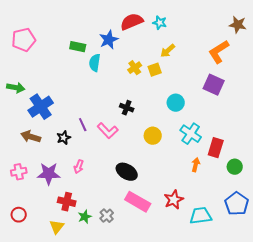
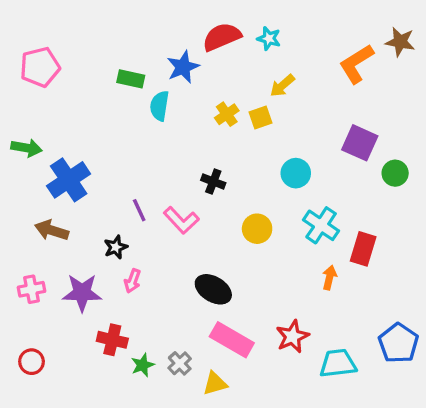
orange L-shape: (219, 52) -> (356, 64), moved
black star: (64, 138) -> (116, 247), moved
green circle: (235, 167) -> (395, 173), moved
yellow triangle: (57, 227) -> (215, 384), moved, turned 35

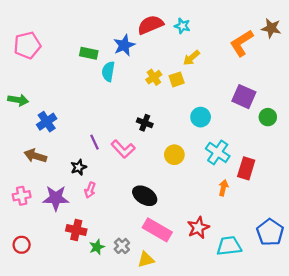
blue cross: (69, 180) -> (47, 122), size x0.7

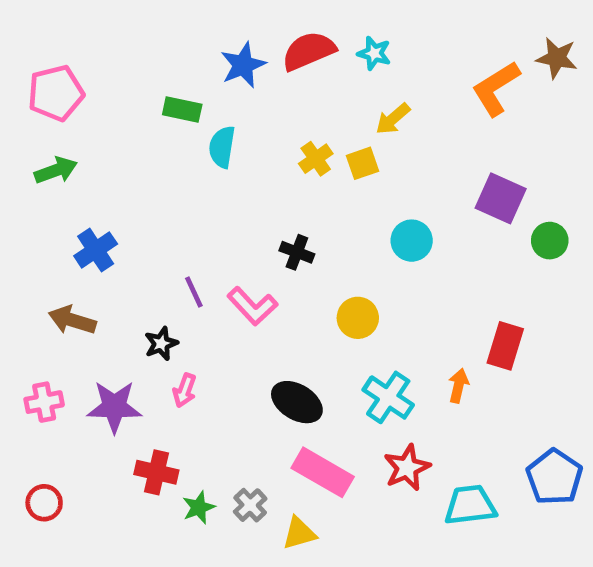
blue star: (124, 45) -> (243, 65), moved
green arrow: (18, 100) -> (56, 170), moved, turned -30
cyan cross: (218, 152) -> (388, 397), moved

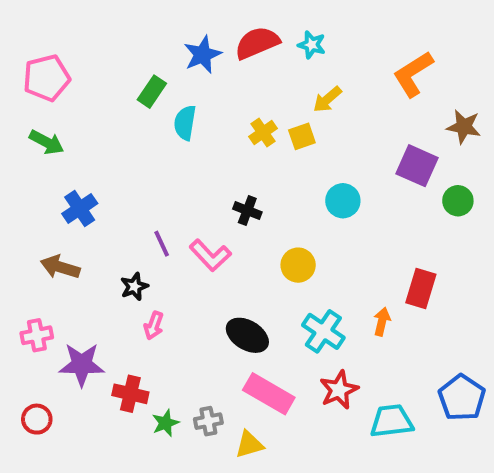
brown star: (557, 58) -> (464, 127), moved
green rectangle: (182, 109) -> (152, 92), turned -68
green arrow: (56, 170) -> (47, 142), turned 48
purple star: (114, 407) -> (82, 365), moved
gray cross: (250, 505) -> (208, 421), turned 32

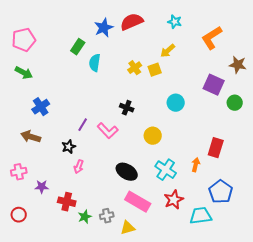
cyan star: (312, 45) -> (175, 22), moved
purple line: (162, 244) -> (83, 125), turned 56
purple star: (82, 365) -> (42, 187), size x0.6
blue pentagon: (462, 398) -> (221, 192), moved

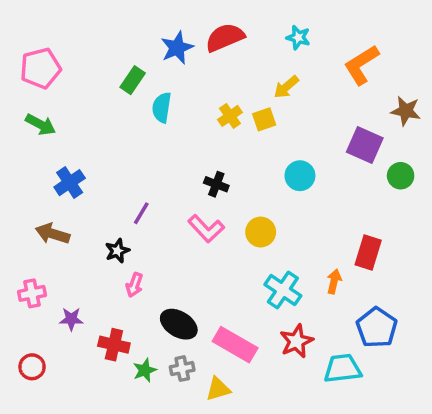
pink L-shape: (108, 131) -> (206, 229), moved
black ellipse: (127, 172) -> (179, 324), moved

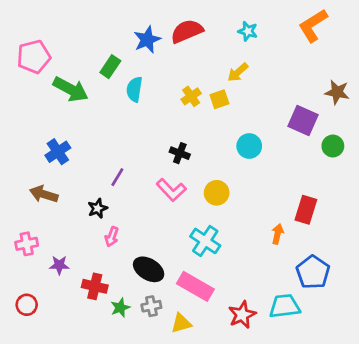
orange L-shape: (361, 65) -> (313, 26), moved
green arrow: (41, 125) -> (71, 89), moved, size x1.4
cyan cross: (283, 290) -> (205, 241), moved
red star: (297, 341) -> (242, 315), moved

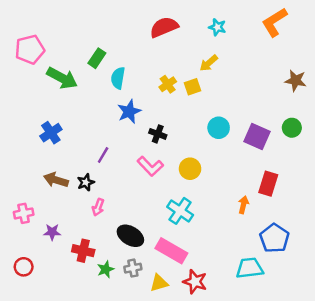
blue star: (147, 40) -> (129, 112), moved
purple square: (303, 120) -> (257, 136), moved
brown arrow: (44, 194) -> (56, 180), moved
red star: (242, 315) -> (195, 282), moved, turned -30

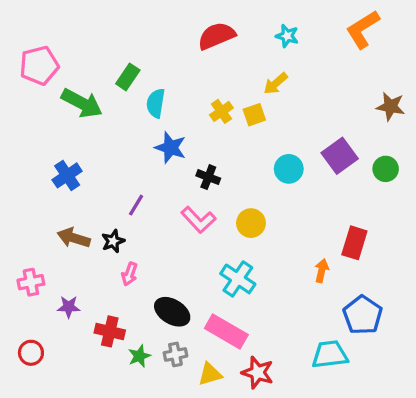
blue star: (129, 112) -> (171, 148), turned -30
purple square: (257, 136) -> (340, 156), moved, turned 30

